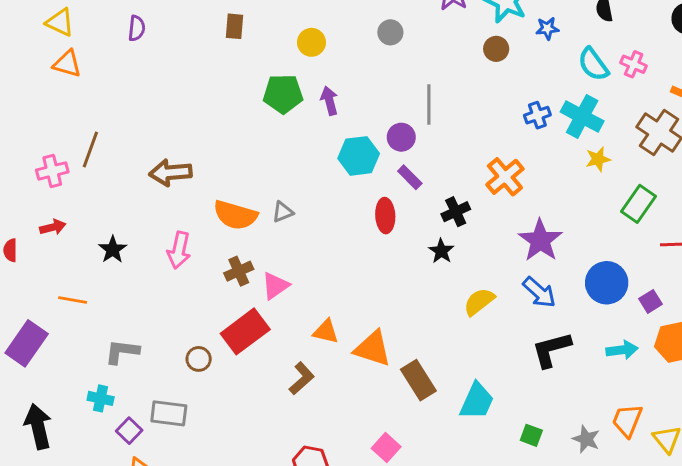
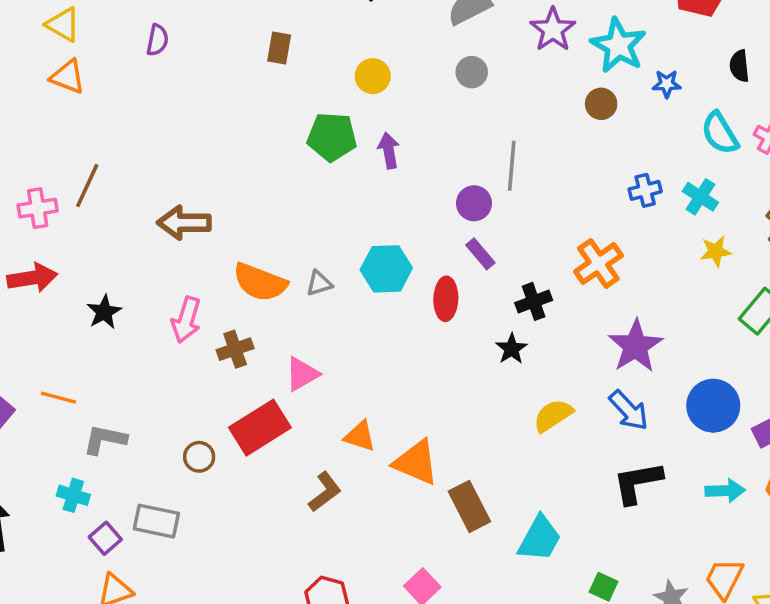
cyan cross: (582, 116) -> (700, 197), size x0.7
cyan hexagon: (359, 156) -> (386, 269), moved
red arrow: (53, 227) -> (32, 278), size x1.5
brown cross: (239, 271) -> (235, 349), moved
orange line: (73, 300) -> (59, 398), moved

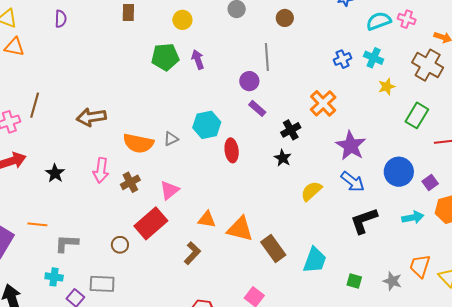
brown circle: (601, 104) -> (285, 18), moved
cyan semicircle: (720, 133) -> (379, 21), turned 110
red ellipse: (446, 299) -> (232, 150), moved

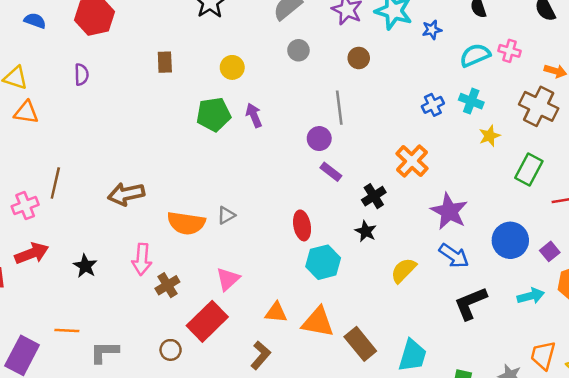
cyan hexagon: (207, 125) -> (323, 262), moved
brown cross: (130, 182) -> (167, 285), moved

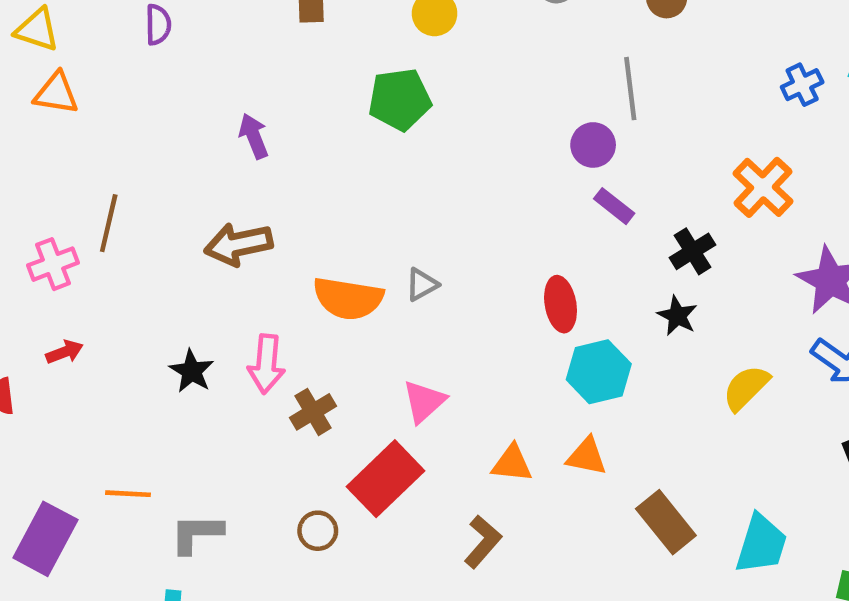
purple arrow: (254, 115) -> (254, 136), moved
red arrow: (32, 253) -> (64, 352), size x0.6
black star: (85, 266) -> (192, 371), moved
orange triangle: (318, 322) -> (587, 456), moved, size x0.7

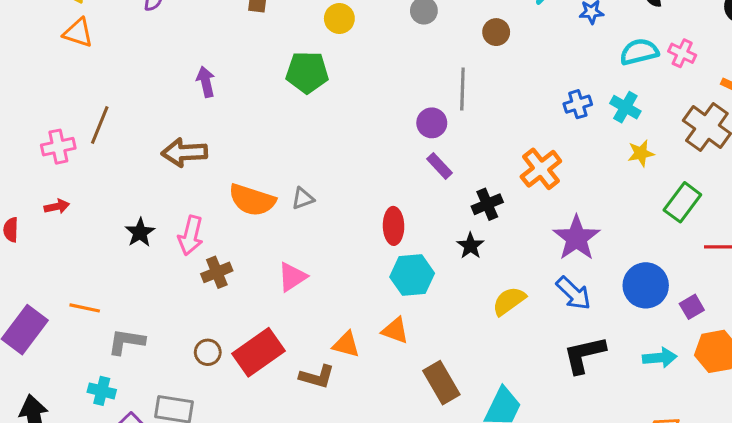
orange triangle: (512, 464) -> (346, 344), moved
red rectangle: (386, 479) -> (258, 352), moved
brown L-shape: (483, 542) -> (317, 377), turned 56

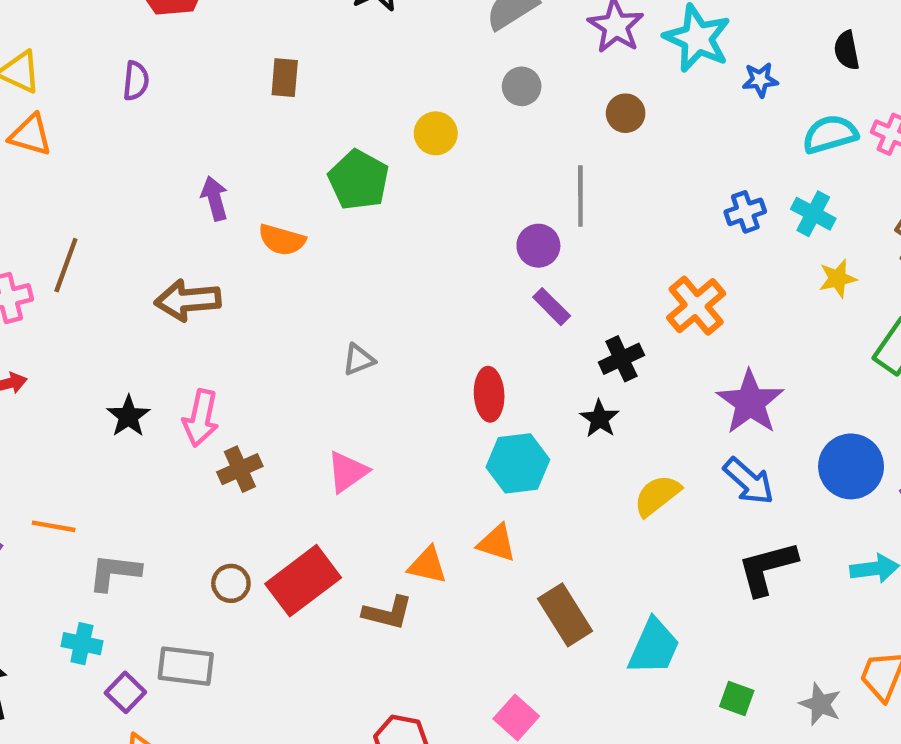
yellow circle: (339, 19) -> (436, 133), moved
green pentagon: (307, 72) -> (359, 180), turned 30
orange semicircle: (252, 200) -> (282, 240), moved, size x0.7

